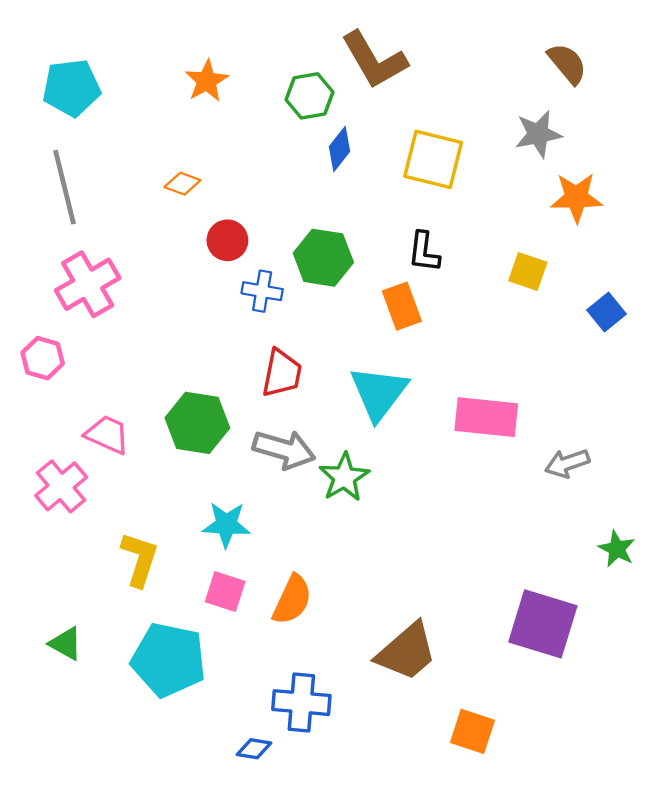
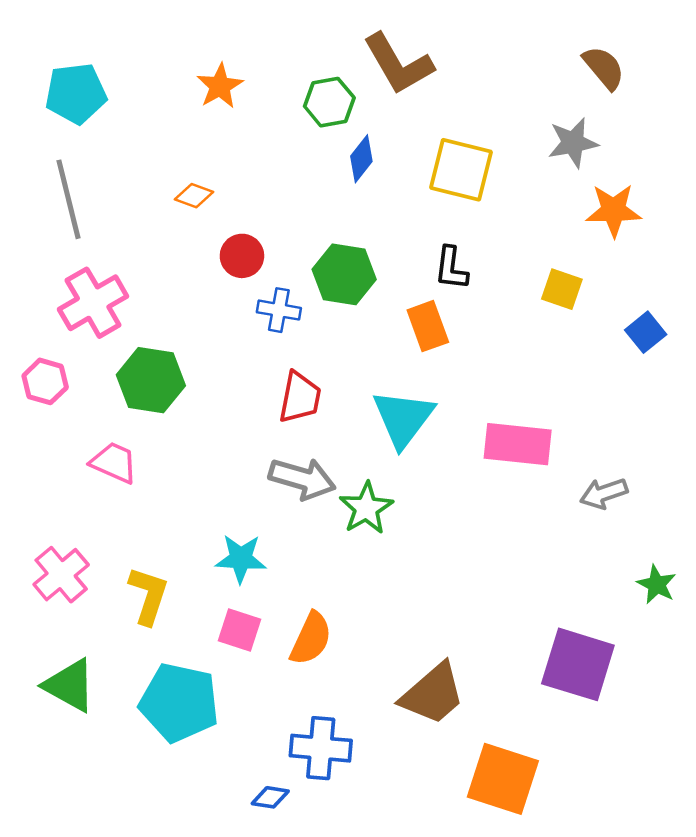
green hexagon: (197, 423) -> (151, 380), moved
pink cross: (61, 486) -> (61, 575), moved
green triangle: (66, 644) -> (70, 685), size x1.5
orange square: (472, 731) -> (503, 779), size x1.5

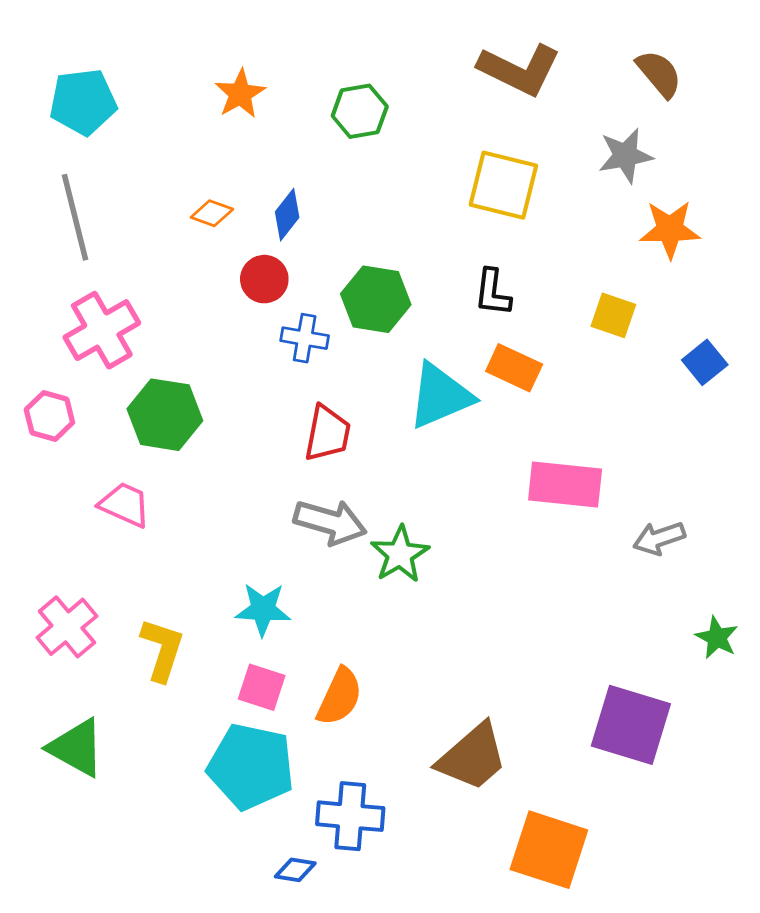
brown L-shape: (398, 64) -> (519, 70), moved, turned -34
blue diamond: (361, 159) -> (287, 215), moved
orange rectangle: (428, 326) -> (514, 368), moved, turned -45
cyan triangle: (403, 418) -> (440, 396), moved, turned 30
cyan pentagon: (179, 703) -> (251, 766), moved

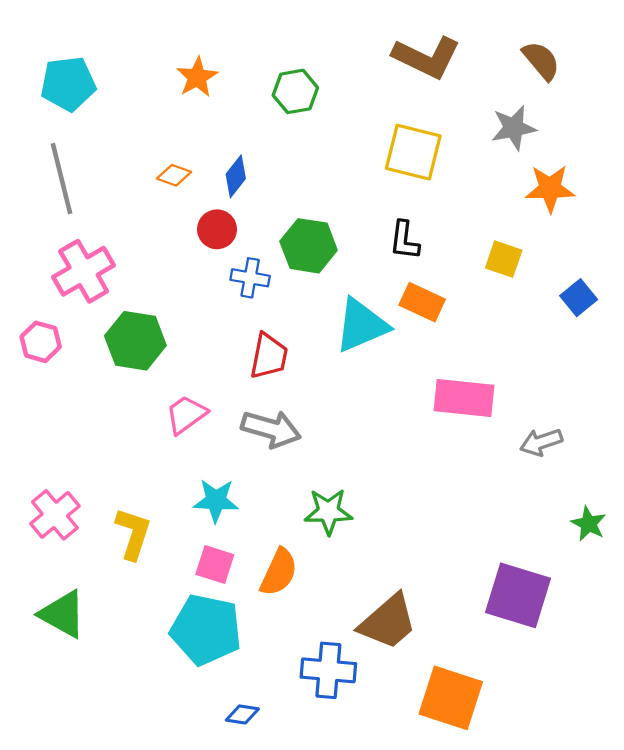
pink trapezoid: (125, 505) -> (186, 415), moved, turned -60
green star: (400, 554) -> (328, 512), moved, turned 30
blue cross: (350, 816) -> (328, 670), moved

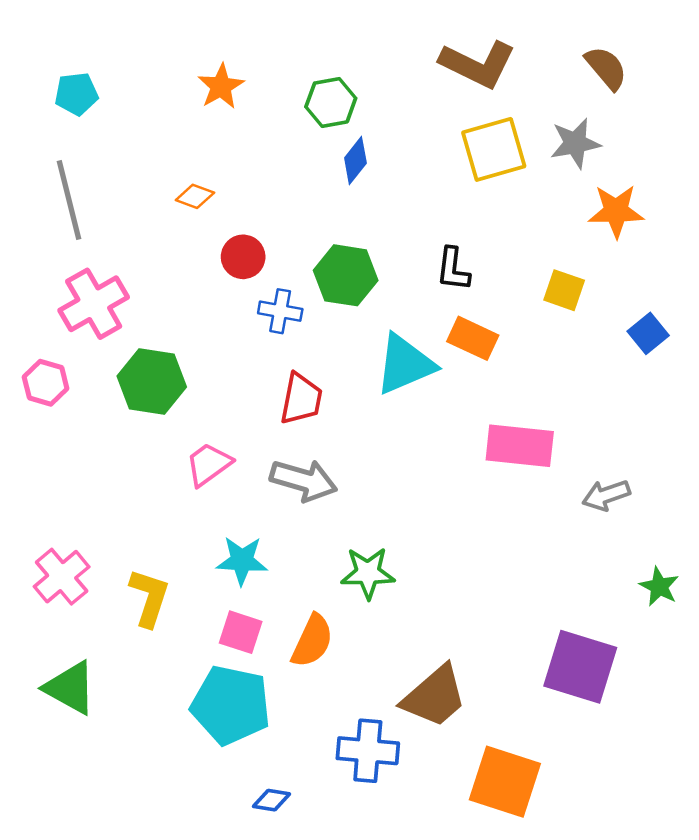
cyan pentagon: (68, 84) -> (76, 94), size x0.7
yellow square: (413, 152) -> (494, 149), moved, turned -30
blue diamond: (236, 176) -> (355, 161), moved

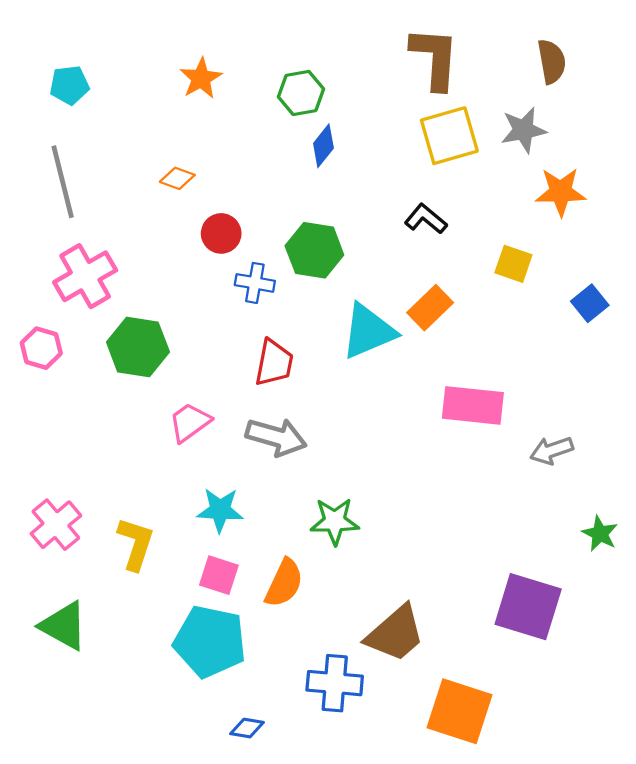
brown L-shape: (478, 64) -> (435, 58), turned -112
brown semicircle: (606, 68) -> (552, 61), turned 30
black L-shape: (453, 269) -> (426, 219), moved, turned 123
orange rectangle: (473, 338) -> (430, 308), turned -69

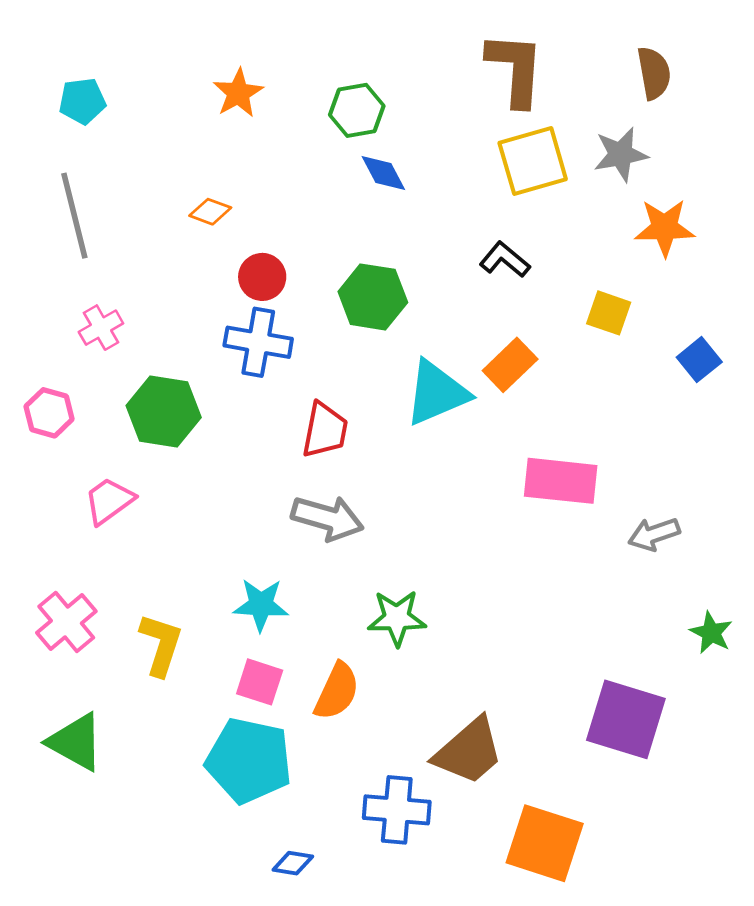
blue diamond: (323, 146) -> (383, 173), turned -66
pink cross: (85, 276) -> (101, 328), size x0.6
blue cross: (255, 283) -> (258, 342), moved, size x1.4
pink trapezoid: (190, 422) -> (109, 501), moved

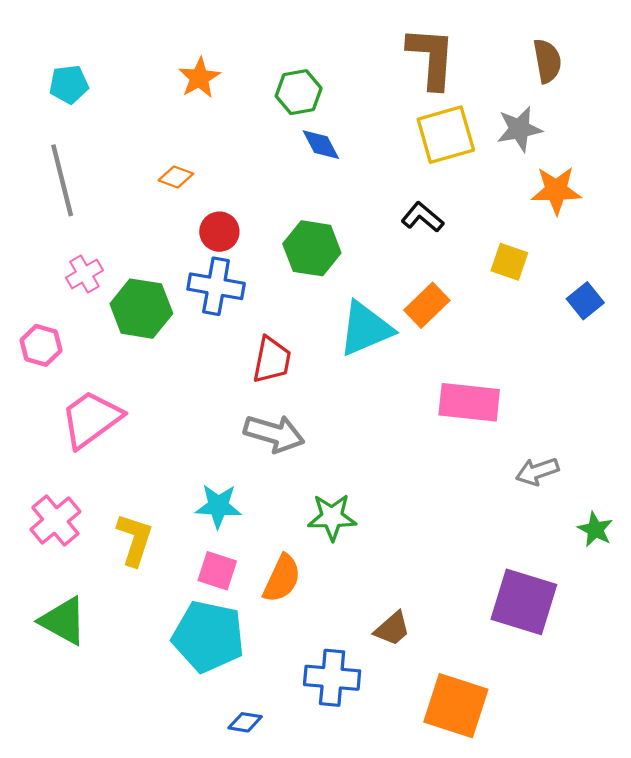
green hexagon: (164, 412) -> (141, 309), moved
pink trapezoid: (109, 501) -> (91, 419), size x1.5
gray arrow: (654, 534) -> (537, 471), moved
brown trapezoid: (469, 751) -> (392, 629), size x0.6

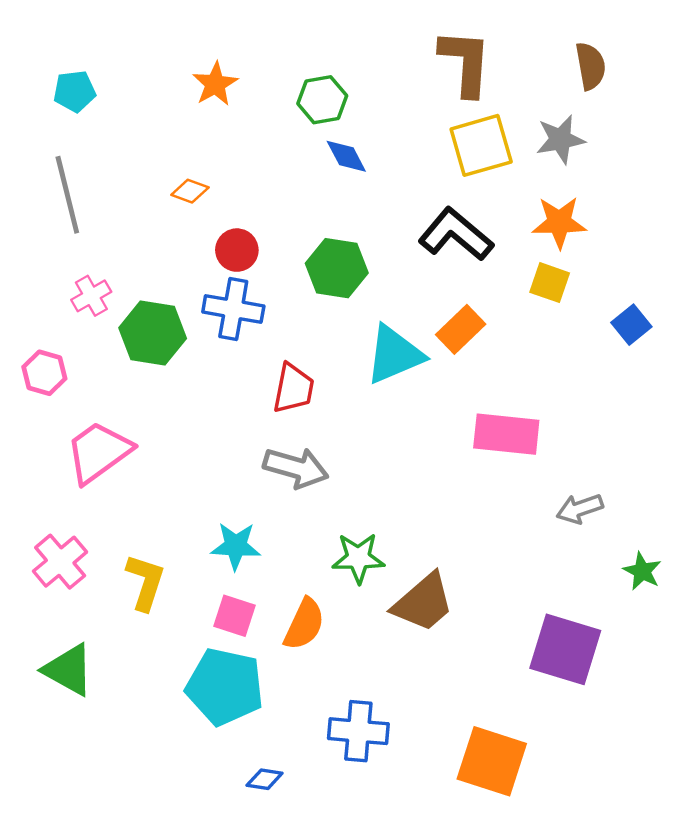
orange star: (556, 190) -> (559, 222), moved
black L-shape: (422, 217) -> (456, 234), size x1.6
brown trapezoid: (392, 629) -> (423, 602), moved, size x1.6

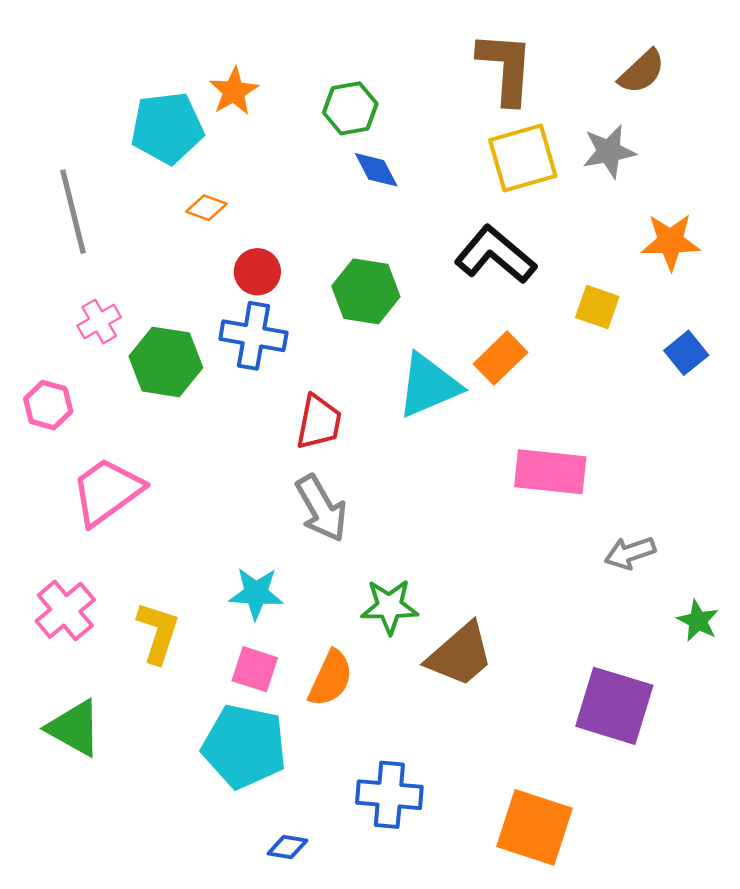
brown semicircle: (590, 66) -> (642, 72), turned 57
cyan pentagon: (74, 91) -> (167, 128), moved, size x1.6
orange star: (559, 222) -> (670, 242), moved
gray arrow: (296, 468) -> (321, 508), turned 44

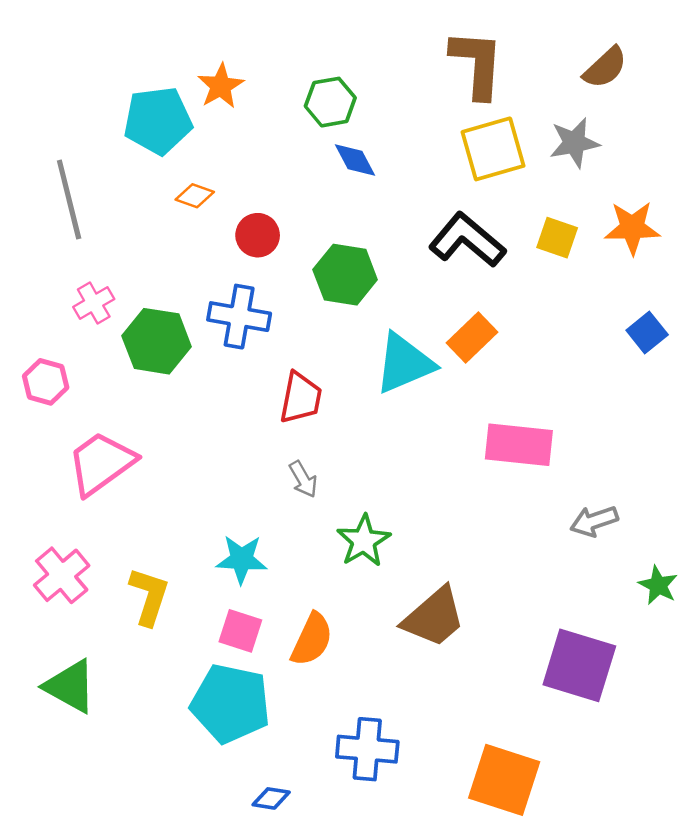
red circle: (257, 272) -> (258, 235), moved
yellow square: (597, 307) -> (557, 238), moved
gray arrow: (321, 508) -> (303, 479), size x0.6
green star: (389, 606) -> (364, 541), moved, turned -30

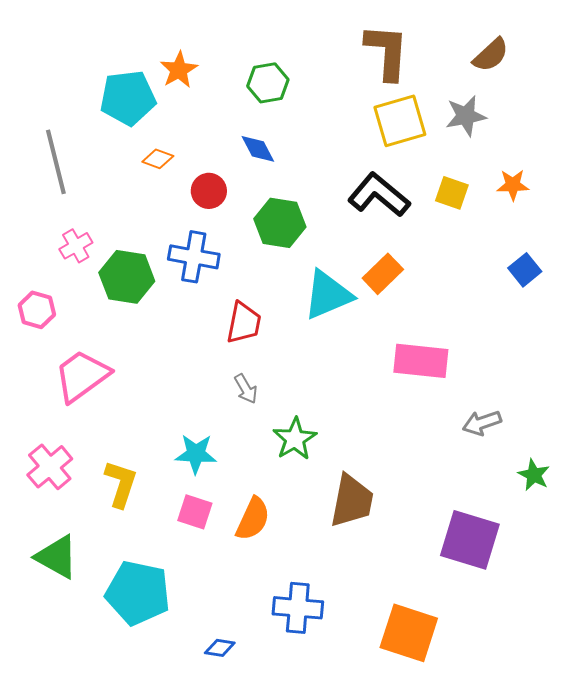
blue diamond: (355, 160) -> (258, 149), moved
orange star: (632, 228) -> (513, 185), size x0.7
brown trapezoid: (434, 617) -> (352, 501), turned -38
cyan pentagon: (230, 704) -> (138, 593), moved

